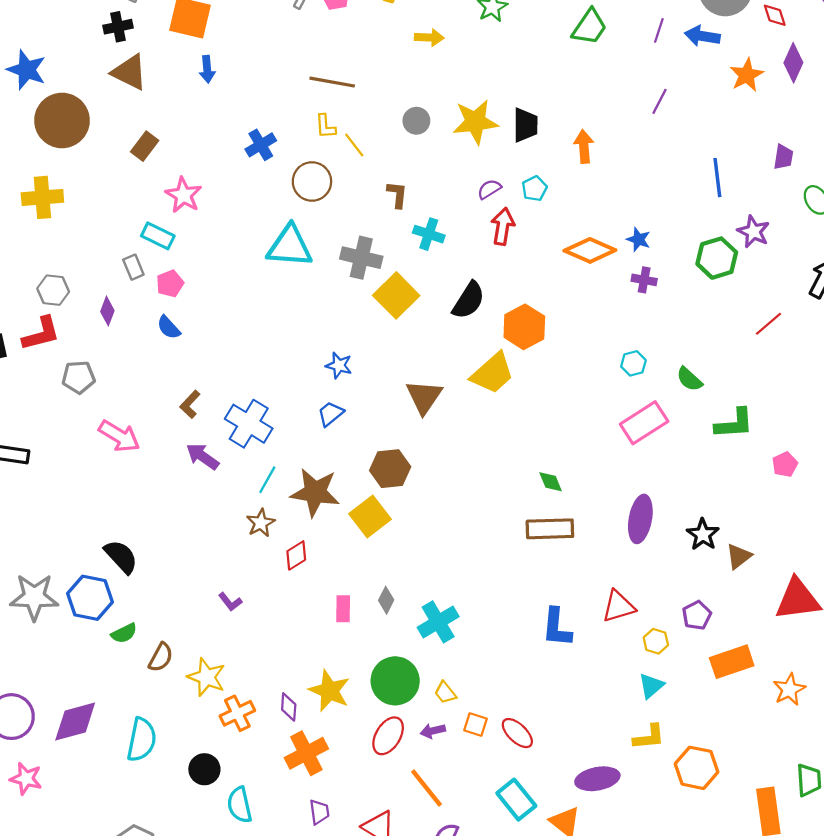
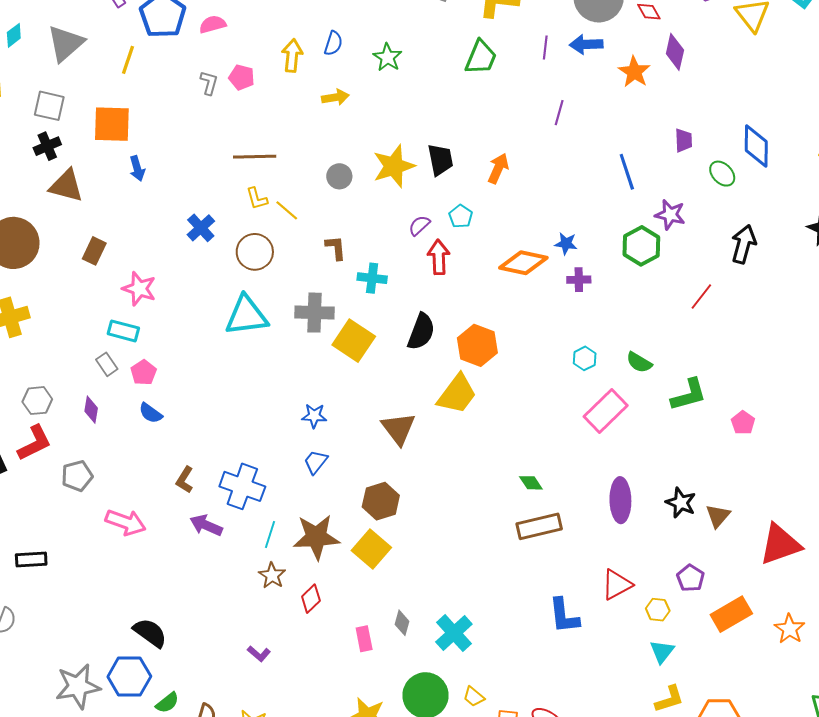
orange arrow: (584, 147) -> (498, 168), turned 40

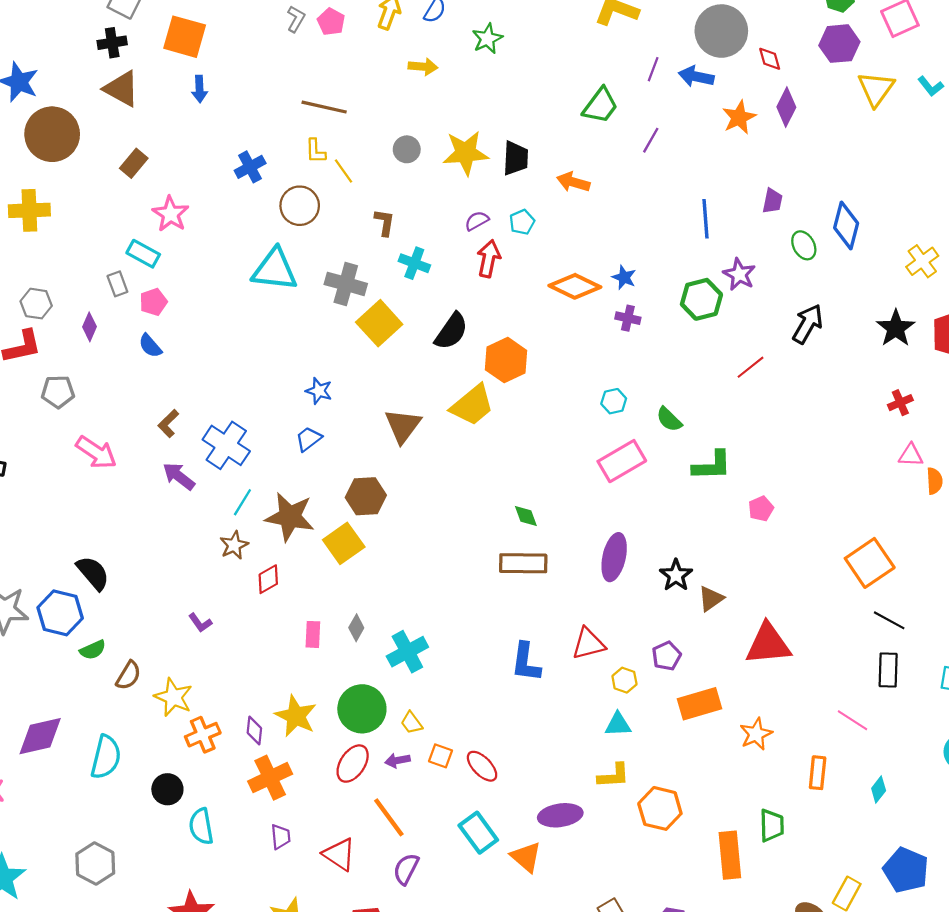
green trapezoid: (481, 57) -> (600, 106), moved
orange arrow: (498, 168) -> (573, 182), turned -112
cyan triangle: (662, 651) -> (618, 724), turned 36

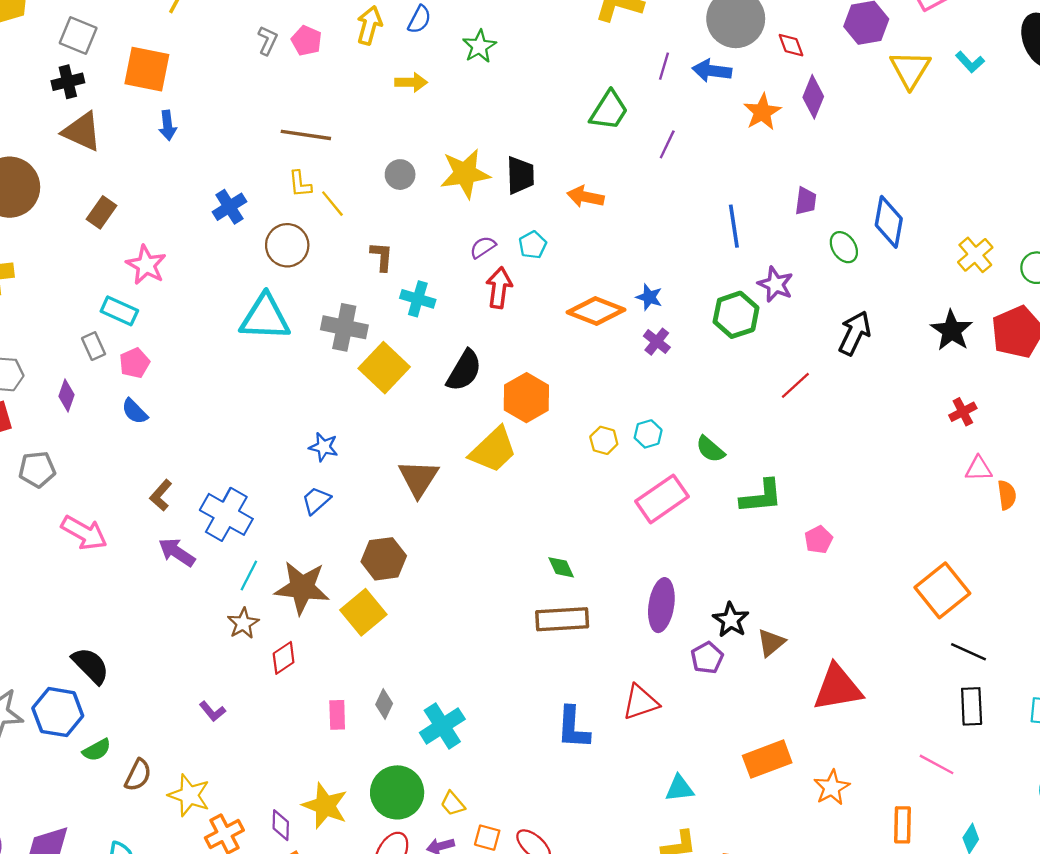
purple cross: (628, 318) -> (657, 342), turned 30
purple pentagon: (666, 656) -> (707, 658), moved
yellow hexagon: (624, 680) -> (604, 440), moved

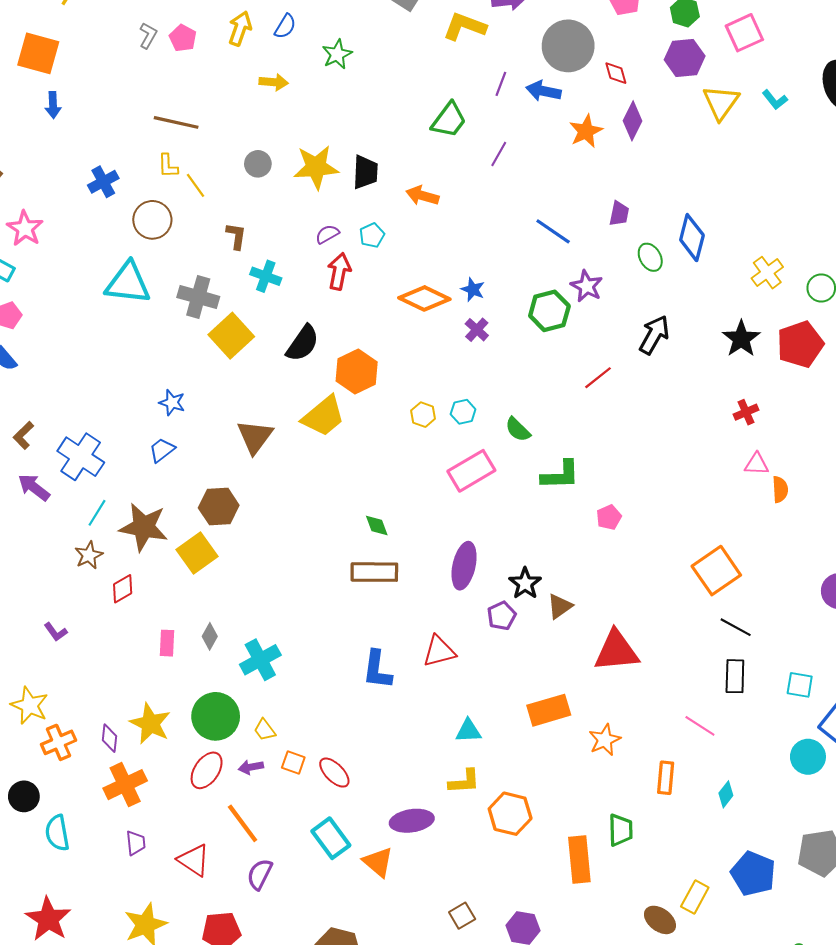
blue line: (734, 226) -> (553, 231), turned -51

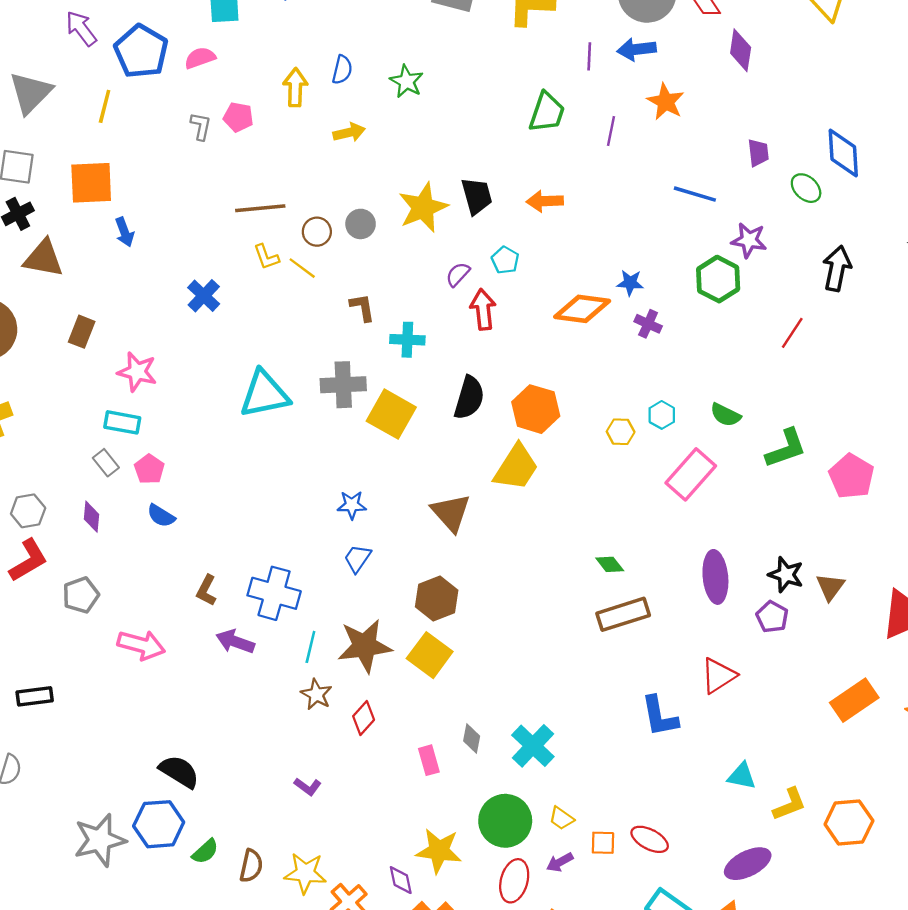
orange star: (586, 131) -> (666, 102), moved
brown circle: (152, 220) -> (317, 232), moved, size x0.7
pink pentagon: (609, 517) -> (851, 476), size x1.6
cyan triangle: (468, 731) -> (742, 776), moved, turned 32

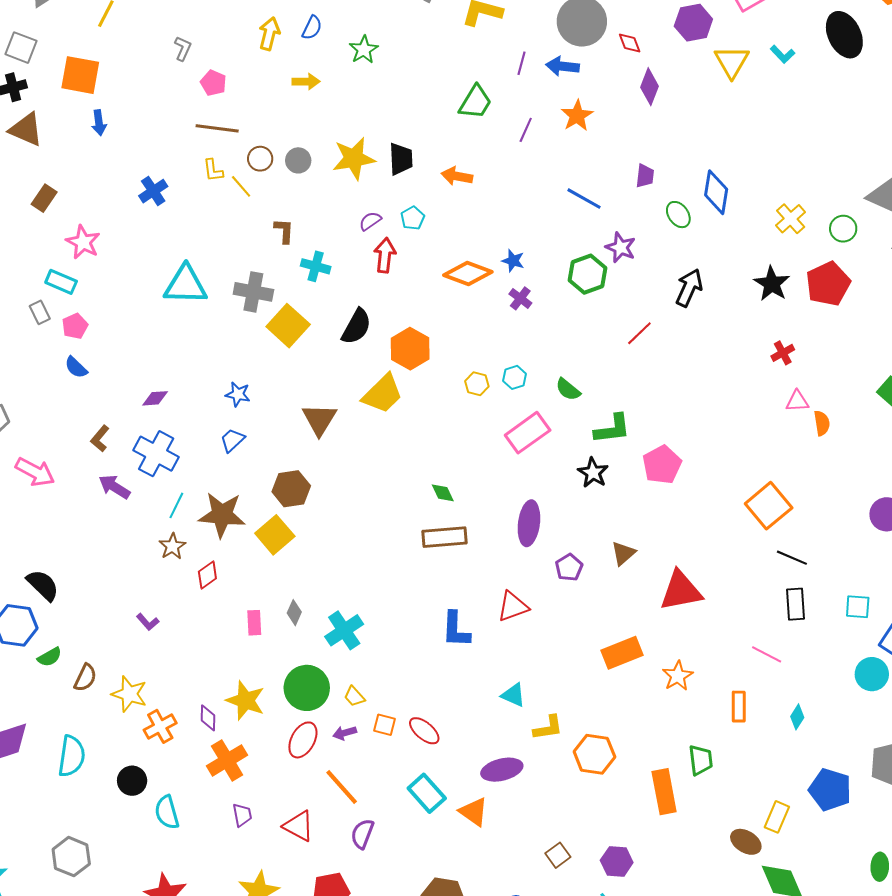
pink pentagon: (238, 117) -> (213, 83), moved
purple diamond: (92, 517) -> (155, 398), moved, turned 68
black star: (786, 575) -> (593, 473), moved

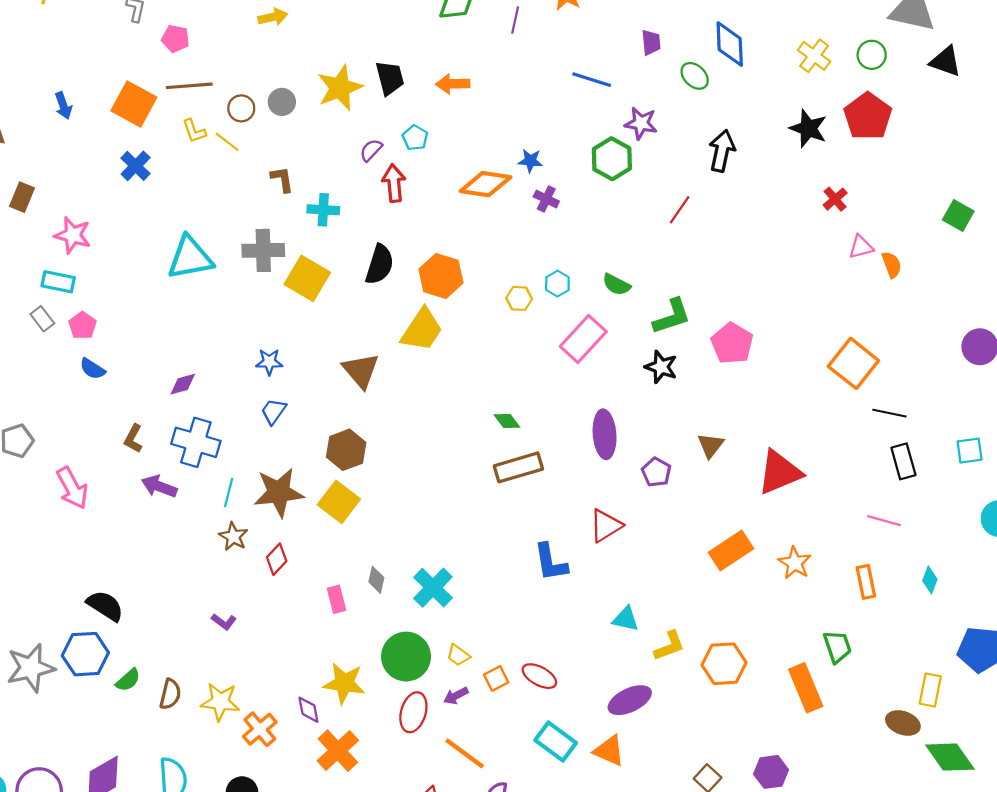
orange square: (80, 75) -> (134, 104), moved, turned 30
pink arrow: (35, 472) -> (72, 488), turned 45
orange square: (384, 725) -> (496, 678), turned -30

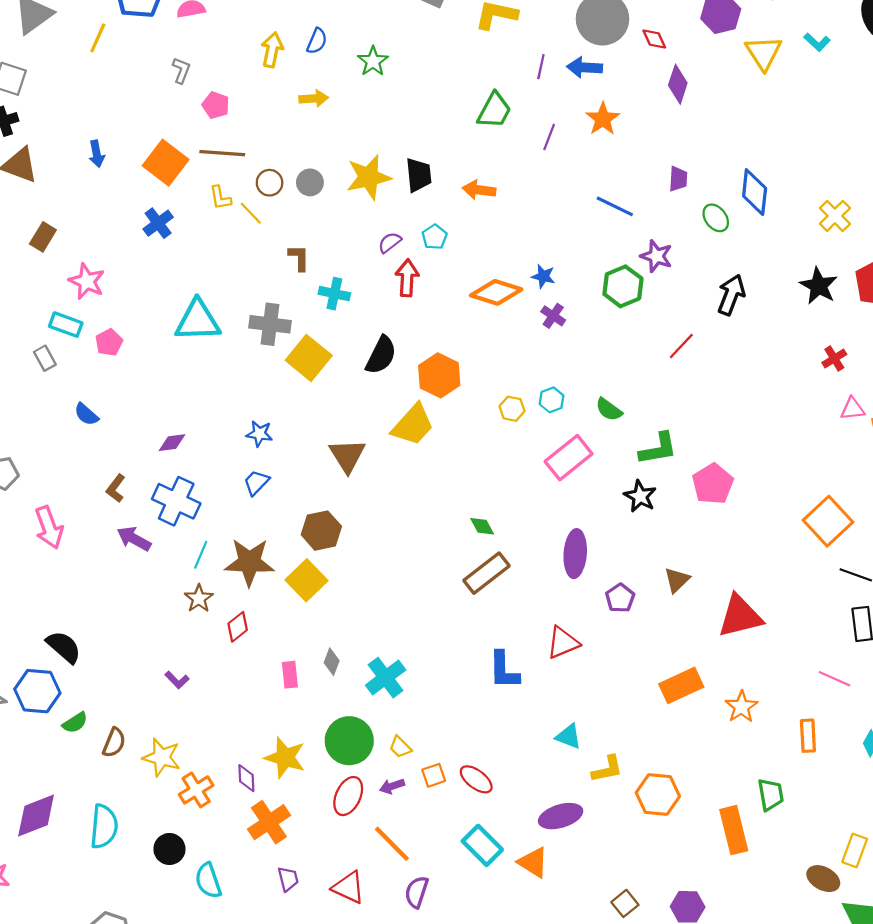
pink pentagon: (82, 325) -> (109, 342), moved
brown rectangle: (518, 467) -> (487, 573), turned -30

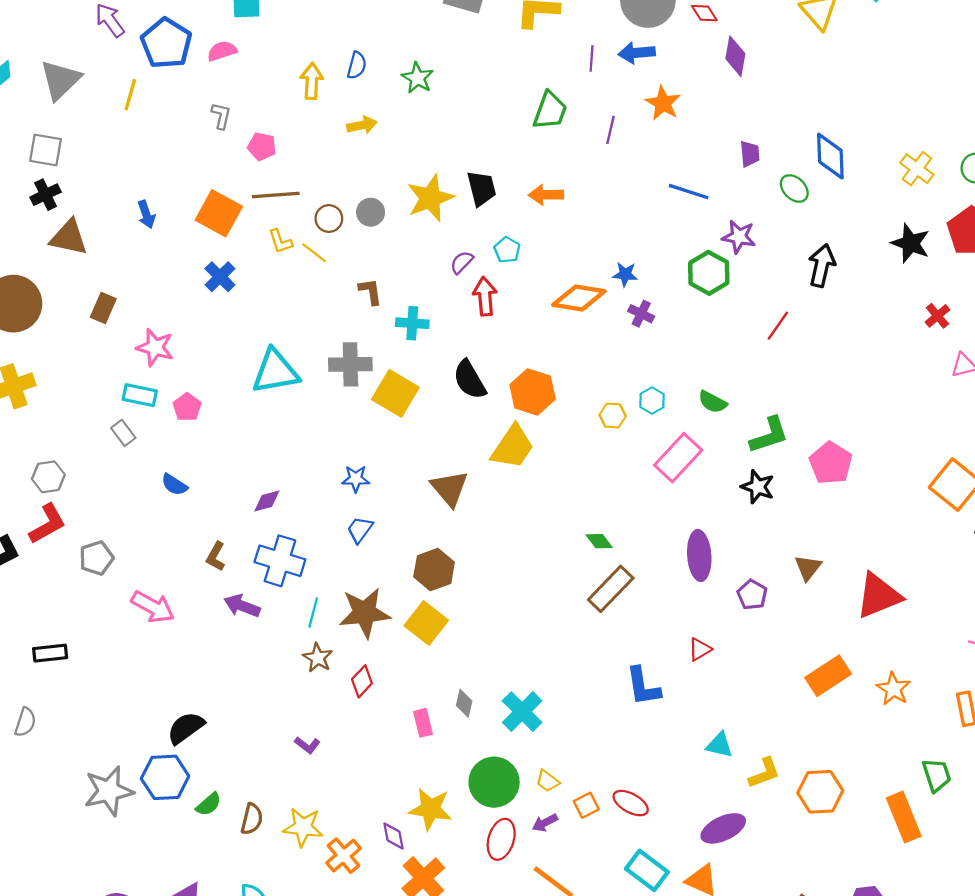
black semicircle: (381, 355) -> (470, 380), turned 132
pink arrow: (49, 527) -> (153, 607), turned -33
red triangle: (563, 643) -> (700, 649), size x0.7
black semicircle: (64, 647) -> (186, 728), turned -69

